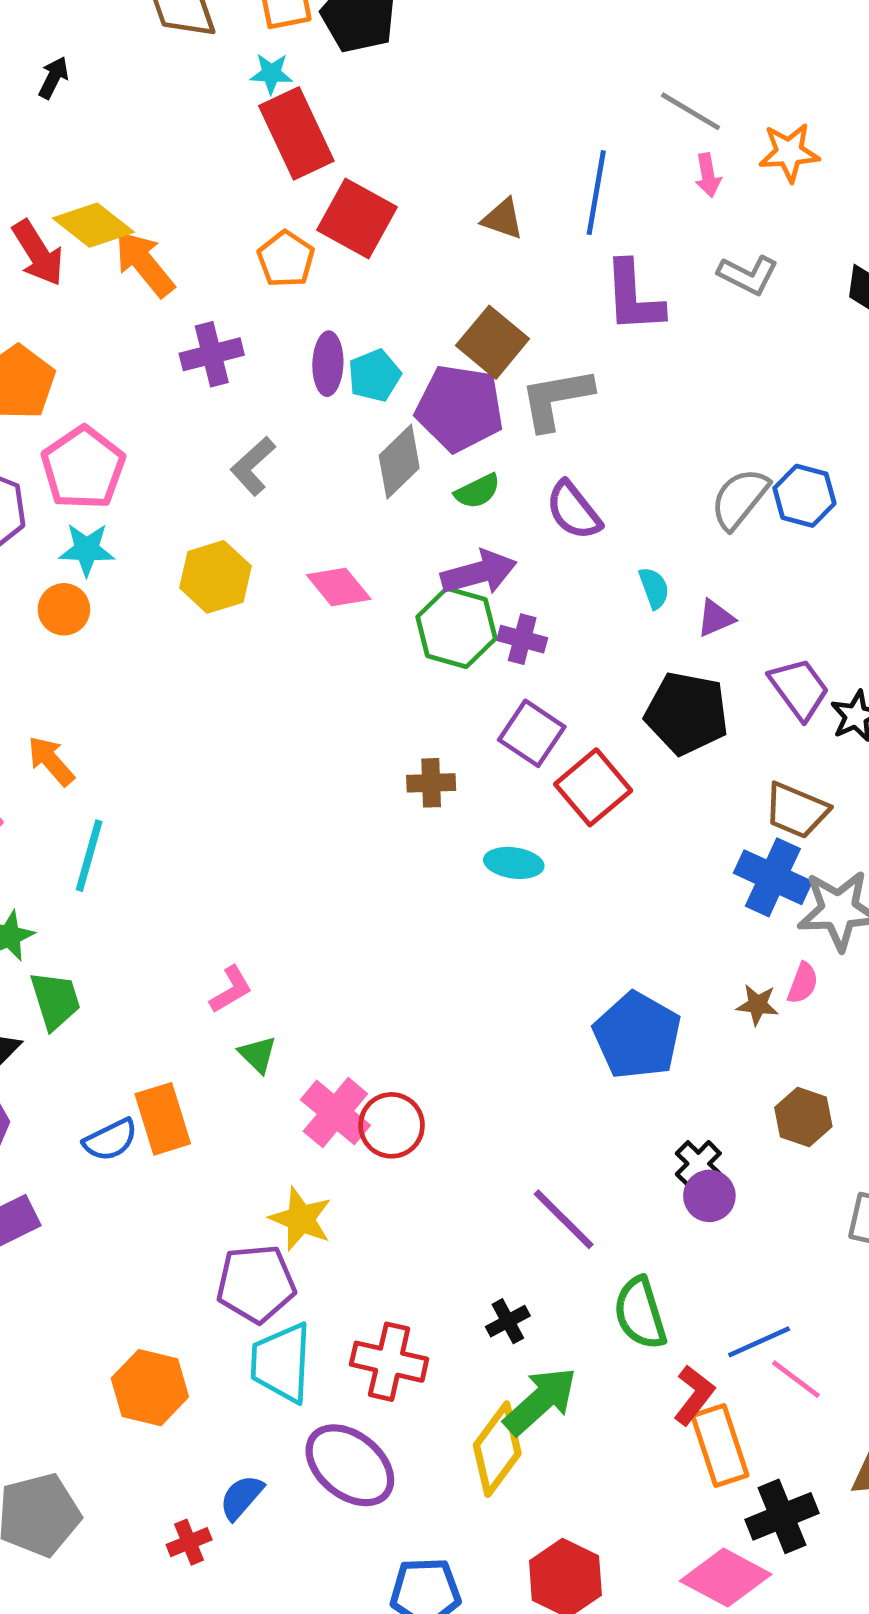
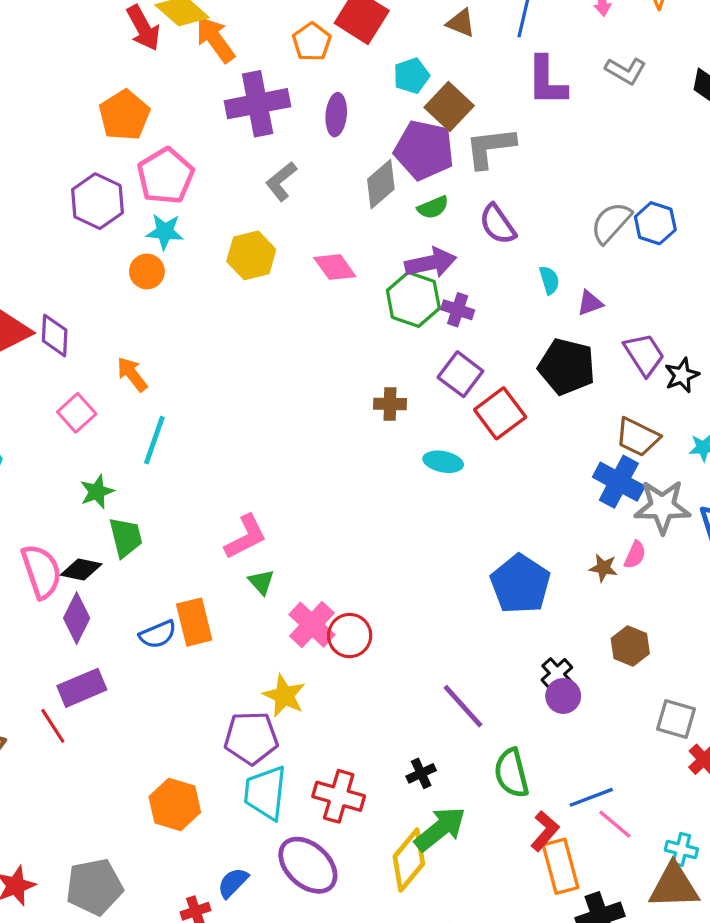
purple cross: (212, 354) -> (258, 104), size x1.5
cyan pentagon: (374, 376) -> (411, 76), moved
pink L-shape: (231, 990) -> (246, 537), size x1.4

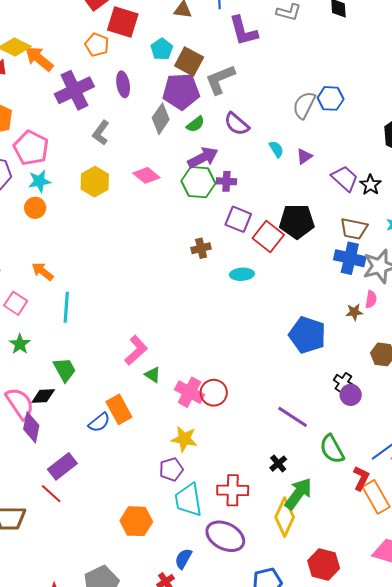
black pentagon: (567, 367) -> (297, 221), moved
green star: (97, 492) -> (20, 344), moved
purple diamond: (77, 618) -> (31, 427), moved
purple pentagon: (251, 738) -> (171, 469), size x0.7

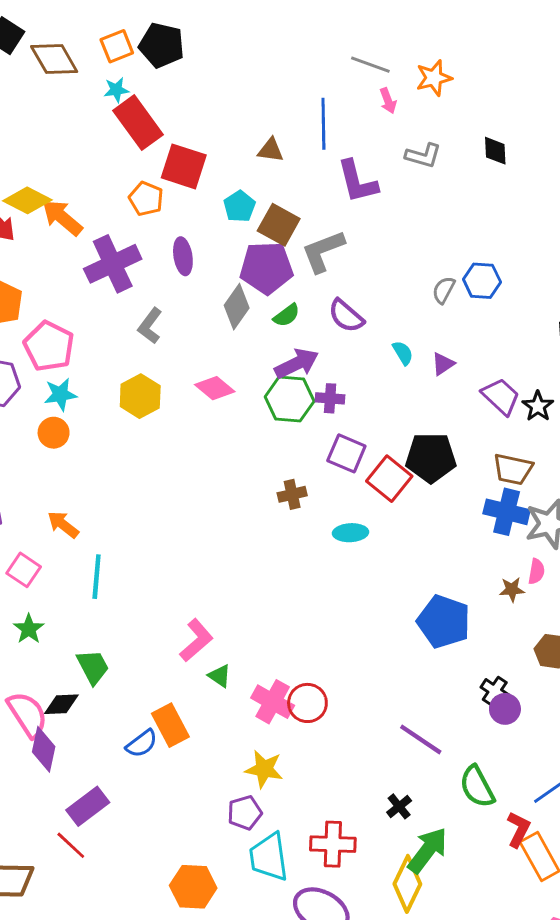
gray semicircle: (304, 105) -> (444, 290), size x0.7

